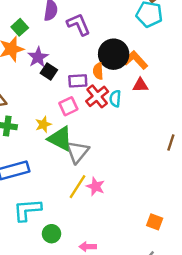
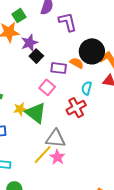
orange semicircle: (98, 71) -> (77, 63), turned 112
red cross: (97, 96) -> (76, 108), moved
pink square: (68, 106) -> (47, 87), turned -35
yellow star: (43, 124) -> (20, 109), moved
gray triangle: (77, 152) -> (56, 139), moved, turned 45

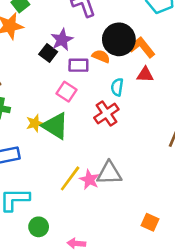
purple star: (29, 43) -> (62, 40), moved
gray triangle: (56, 139) -> (109, 173), moved

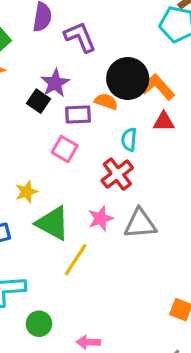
green triangle: (55, 126) -> (53, 223), moved
gray triangle: (109, 173) -> (140, 224), moved
pink star: (89, 180) -> (101, 219), moved, turned 30

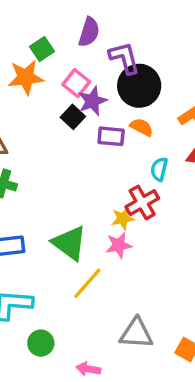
black circle: (128, 78) -> (139, 86), moved
pink square: (65, 149) -> (76, 83), moved
yellow star: (26, 192) -> (123, 218), moved
gray triangle: (140, 224) -> (136, 333), moved

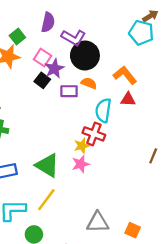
purple L-shape: (124, 58) -> (73, 38), turned 140
cyan semicircle: (159, 169) -> (103, 110), size x1.5
red cross: (142, 203) -> (94, 134), turned -35
yellow line: (87, 283) -> (46, 200), moved

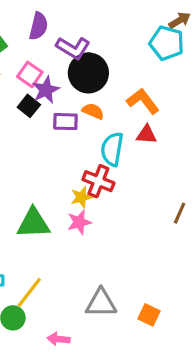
green triangle: (47, 165) -> (33, 223), turned -35
yellow line: (46, 200) -> (29, 292), moved

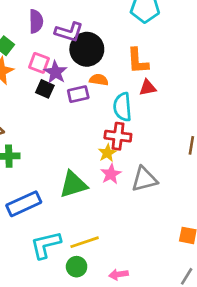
orange L-shape: (143, 101) -> (138, 61), turned -132
yellow line: (29, 292) -> (85, 242), turned 48
gray triangle: (101, 303) -> (144, 179), moved

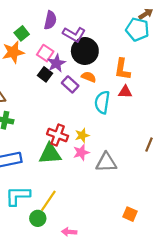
purple rectangle: (78, 94) -> (70, 84), turned 42
red cross: (118, 136) -> (58, 135), moved
yellow line: (85, 242) -> (48, 201), turned -50

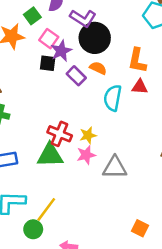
green square: (22, 33) -> (32, 16), moved
black square: (45, 74) -> (48, 63), turned -32

